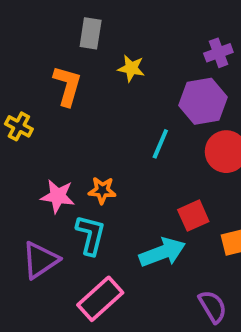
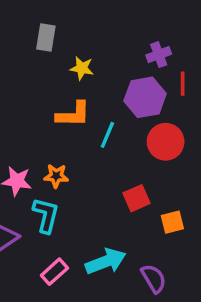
orange L-shape: (67, 86) -> (73, 114), moved, turned 75
cyan arrow: (162, 252) -> (106, 261), moved
pink rectangle: (100, 299) -> (54, 272), size x0.7

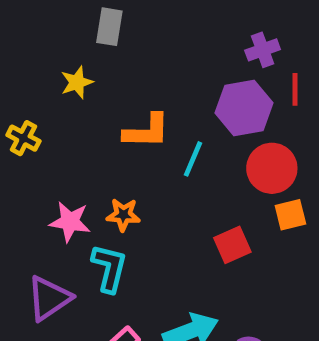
yellow star: (82, 68) -> (77, 82), moved, turned -30
orange square: (172, 222) -> (290, 215), moved

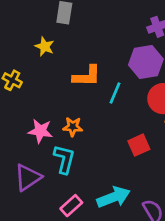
yellow star: (77, 82) -> (45, 46), turned -30

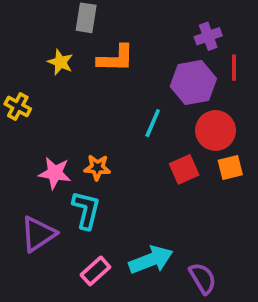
orange L-shape: (87, 76) -> (116, 58), moved
red square: (139, 145) -> (184, 169), moved

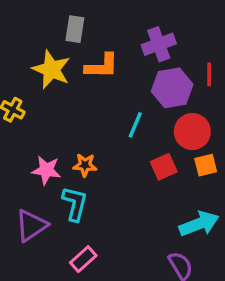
purple cross: (208, 36) -> (159, 44), moved, size x1.4
yellow star: (60, 62) -> (51, 69), size x1.6
cyan arrow: (151, 260) -> (199, 224), moved

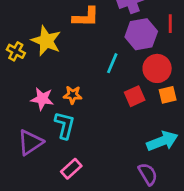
yellow star: (51, 69) -> (46, 41), moved

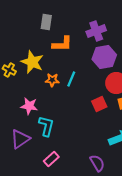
cyan line: (112, 63) -> (71, 79), moved
orange star: (73, 95) -> (52, 80), moved
purple semicircle: (148, 174) -> (97, 163), moved

